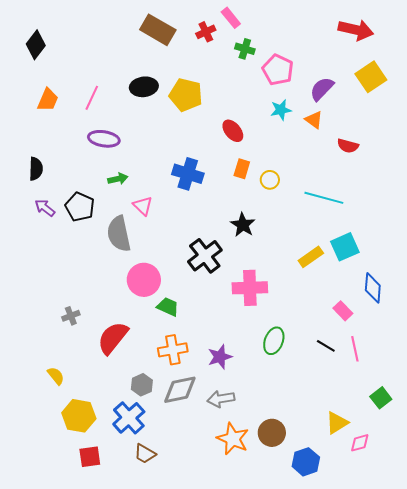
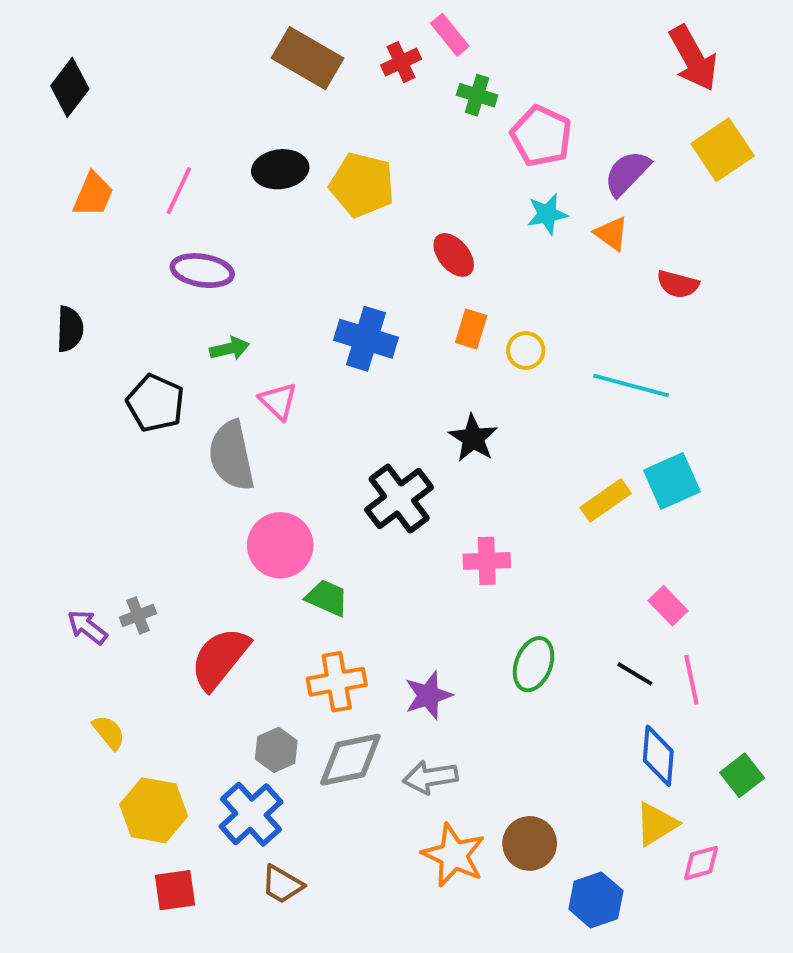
red arrow: (356, 30) -> (693, 58), turned 48
purple arrow: (45, 208) -> (87, 627), moved
pink cross: (250, 288) -> (487, 561), size x0.7
blue diamond: (373, 288) -> (658, 756), moved

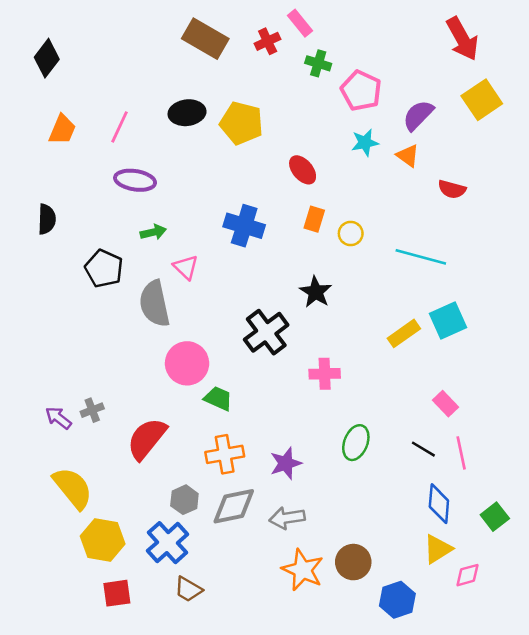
yellow semicircle: (109, 732) -> (73, 488), size x1.8

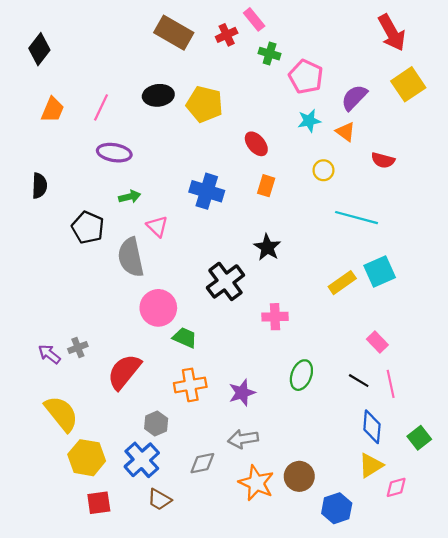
yellow circle: (351, 233) -> (323, 170), moved
gray diamond: (234, 506) -> (202, 463), moved, size x0.7

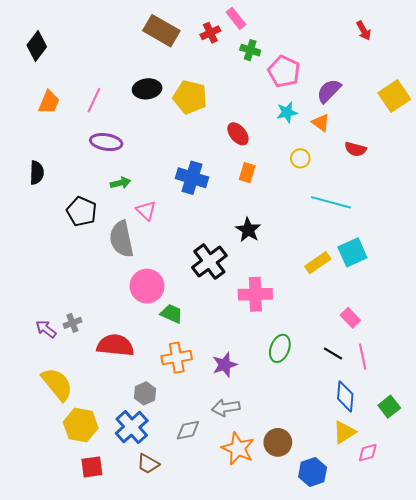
red arrow: (392, 33) -> (364, 31), size x0.6
yellow square: (408, 84) -> (394, 96), moved
pink cross: (275, 317) -> (255, 294), size x1.4
red semicircle: (124, 372) -> (115, 345), turned 57

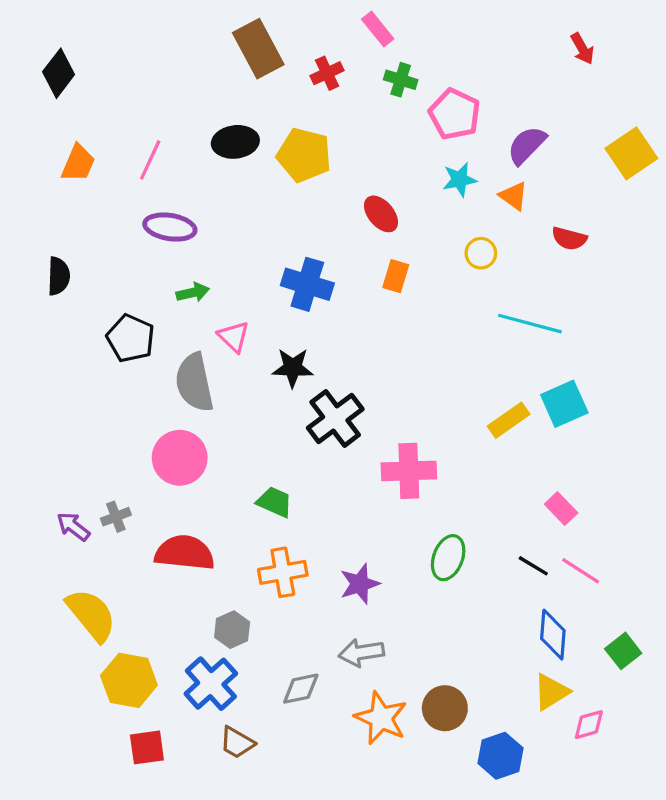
brown rectangle: (161, 31) -> (258, 49), turned 32
red cross: (210, 33) -> (327, 73), moved
black star: (248, 230) -> (293, 368), moved, turned -30
pink circle: (147, 286) -> (180, 458), moved
pink line: (363, 357) -> (581, 571), turned -45

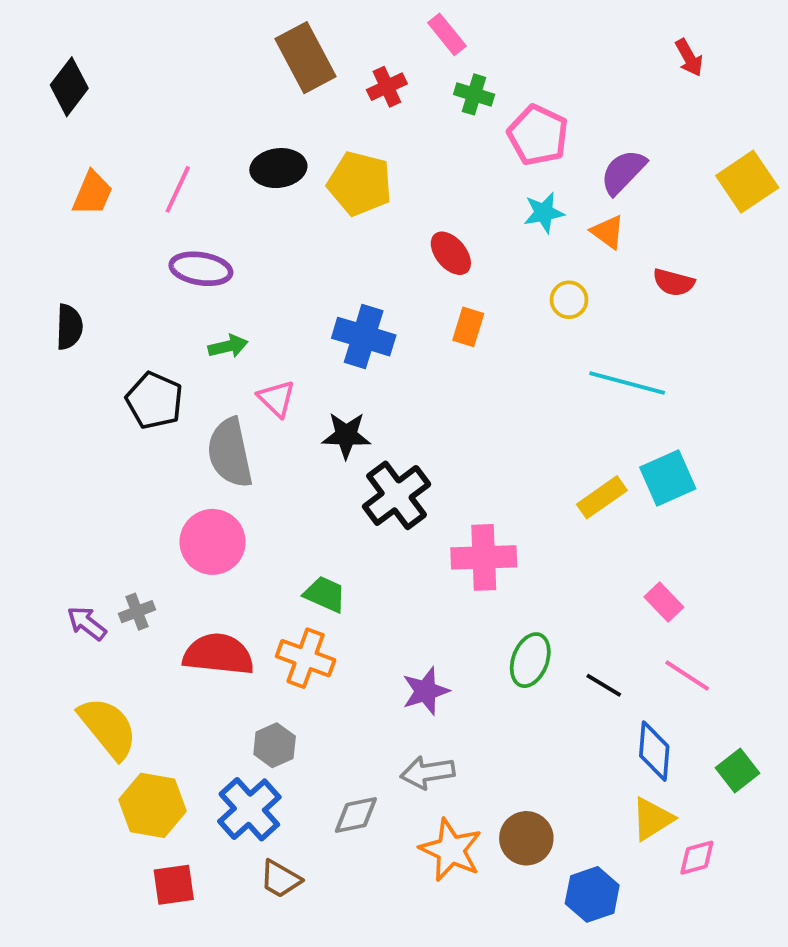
black line: (533, 566) -> (604, 685), moved
orange cross: (283, 572) -> (306, 658), moved, turned 30

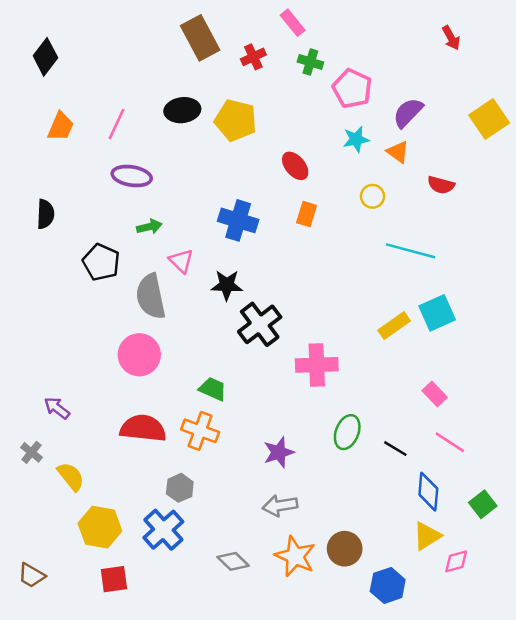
gray cross: (137, 612) -> (32, 452), moved, turned -30
yellow semicircle: (108, 728) -> (71, 476), size x0.7
gray diamond: (356, 815) -> (233, 561), moved, turned 56
brown trapezoid: (280, 879) -> (32, 575), moved

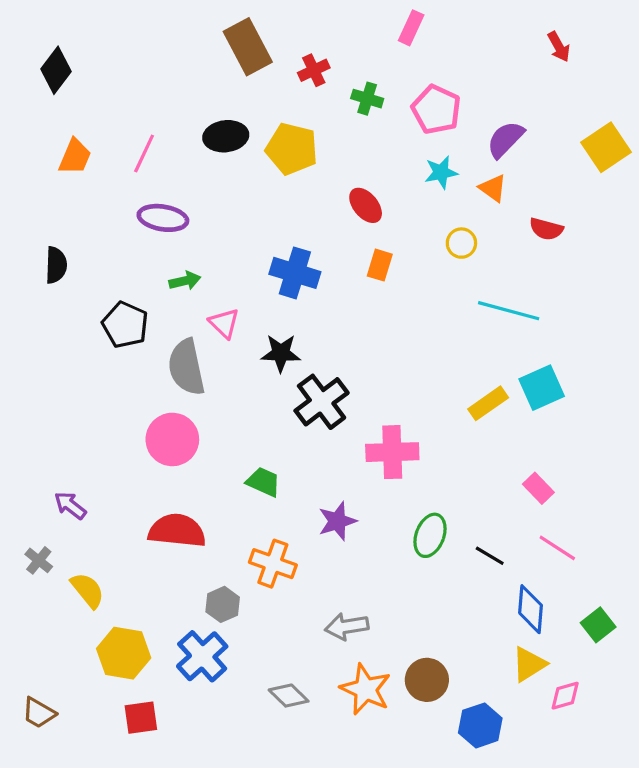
pink rectangle: (293, 23) -> (411, 28), moved, turned 64
green cross: (310, 62) -> (367, 99), moved
orange cross: (200, 431) -> (273, 564), moved
purple star: (279, 452) -> (337, 521), moved

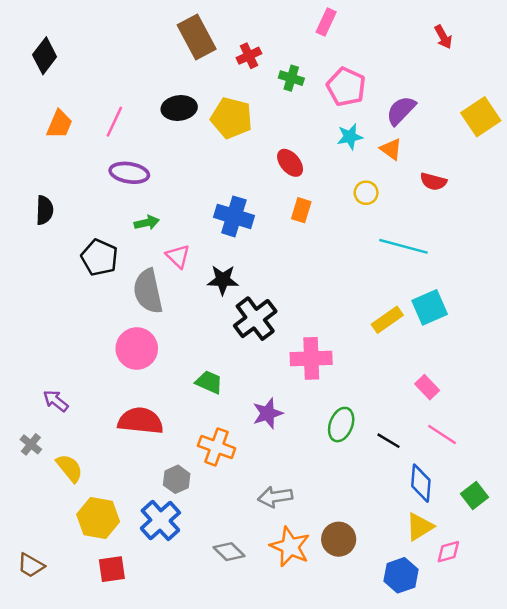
blue hexagon: (480, 725) -> (401, 575), moved

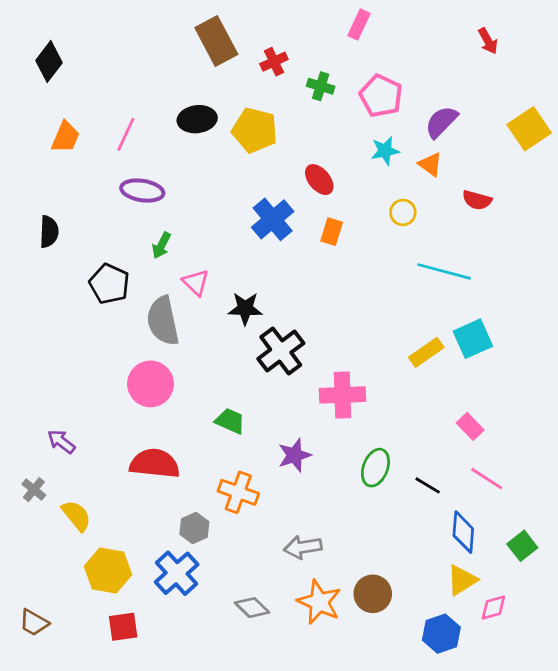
blue cross: (234, 216) -> (273, 219), moved, turned 33
green arrow: (147, 223) -> (161, 245), turned 130

